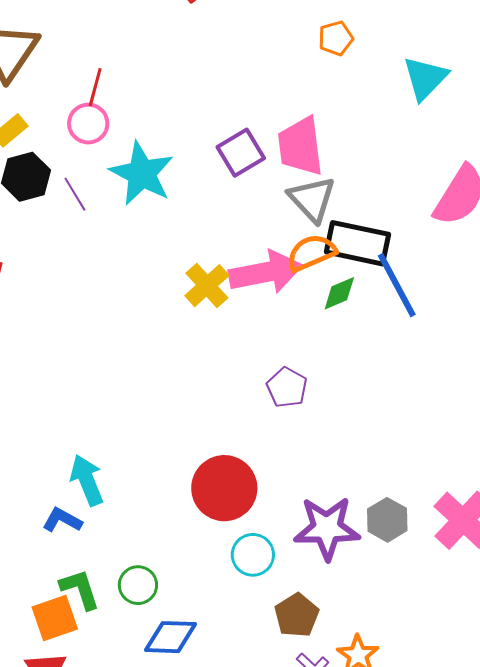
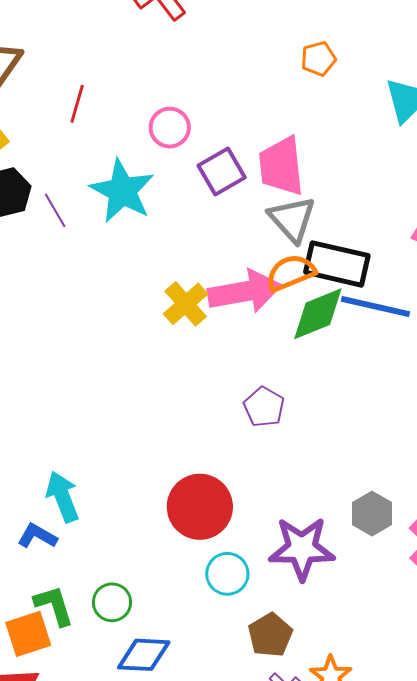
pink circle: (88, 124) -> (170, 128), moved
blue line: (397, 285) -> (375, 306), turned -50
green diamond: (339, 293) -> (318, 314), size x1.6
gray hexagon: (387, 520) -> (372, 514), moved

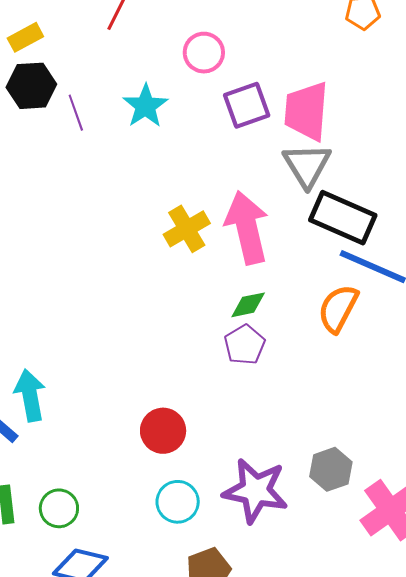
cyan star: (122, 191) -> (145, 106), size x0.7
orange semicircle: (291, 273) -> (338, 308), moved, turned -51
pink arrow: (245, 292) -> (247, 228), turned -104
green diamond: (318, 314) -> (248, 305), moved, size x0.6
red circle: (200, 507) -> (163, 431), size x0.7

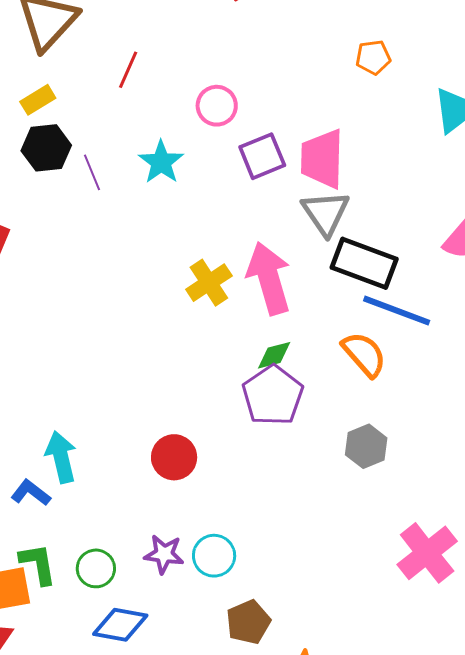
orange semicircle: (338, 308) -> (364, 354), turned 114
purple pentagon: (245, 345) -> (273, 395), size x1.5
red circle: (163, 431) -> (174, 457), moved
gray hexagon: (331, 469) -> (366, 446), moved
purple star: (255, 491) -> (164, 554), moved, size x0.6

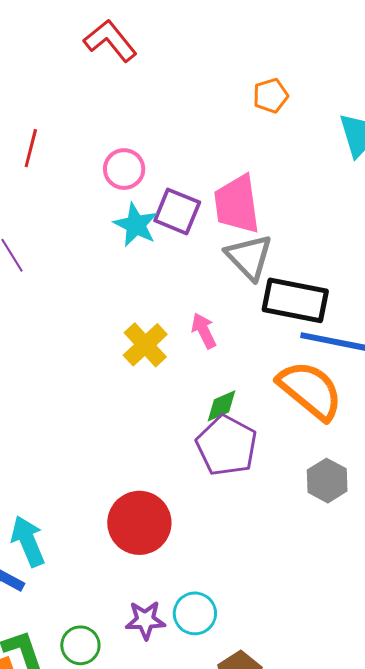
purple square: (262, 156) -> (177, 211), turned -36
cyan star: (161, 162) -> (136, 225), moved
pink arrow: (269, 278) -> (204, 331), size x0.5
orange semicircle: (364, 354) -> (310, 390), size x1.4
red circle: (174, 457) -> (139, 523), size x1.4

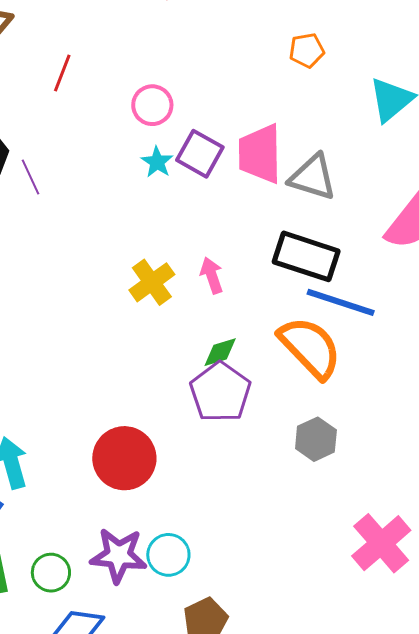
cyan star: (136, 225) -> (157, 162), size x0.7
gray triangle: (249, 257) -> (313, 177), moved, turned -36
purple star: (145, 620) -> (118, 555), size x1.4

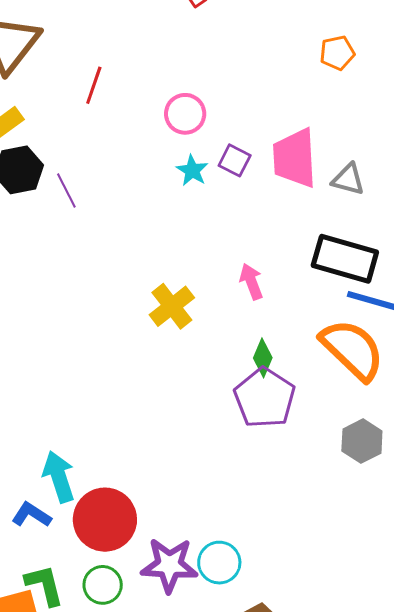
purple square: (200, 154) -> (235, 160), size x0.7
gray triangle: (313, 177) -> (348, 179), size x0.7
yellow cross: (152, 282) -> (172, 306), moved
green diamond: (220, 352) -> (263, 358), turned -48
red circle: (124, 458) -> (105, 520), moved

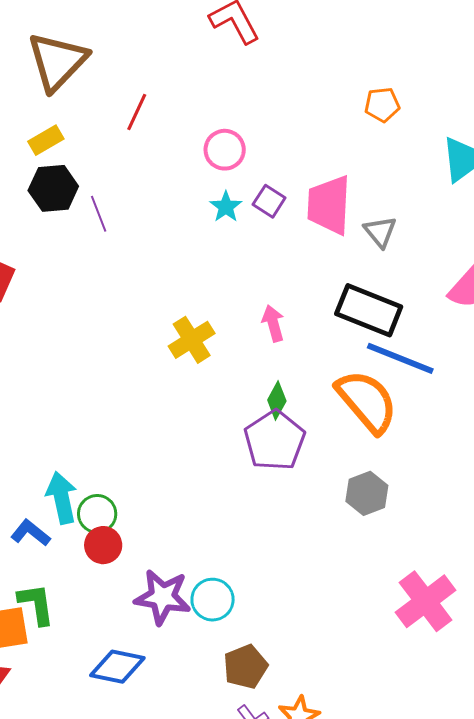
gray triangle: (348, 179) -> (380, 232), turned 30
red circle: (105, 520) -> (103, 545), size x0.6
green circle: (103, 585) -> (97, 514), moved

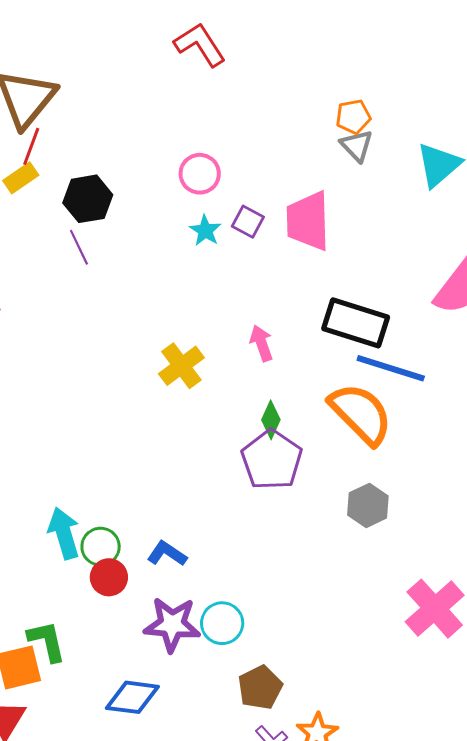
red line: (137, 112) -> (31, 146), moved
black hexagon: (53, 188) -> (88, 199), moved
gray triangle: (380, 232) -> (357, 146), moved
blue L-shape: (31, 533) -> (167, 554), moved

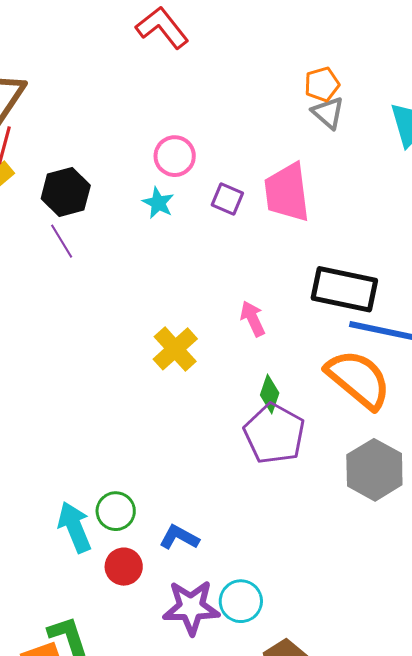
cyan star: (205, 231) -> (158, 203), moved
gray hexagon: (368, 505) -> (374, 470), size x1.4
green circle: (101, 547) -> (116, 511), moved

